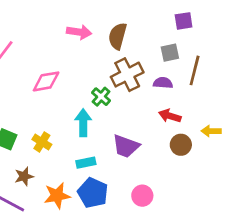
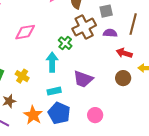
gray square: (170, 53) -> (106, 11), moved
red arrow: (170, 116) -> (124, 53), moved
orange star: (57, 196) -> (33, 115), turned -30

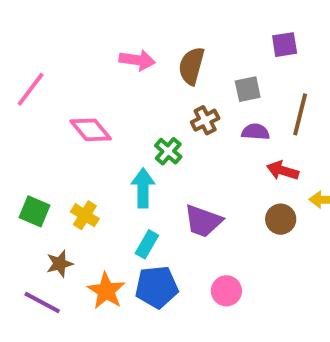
brown cross: (84, 27) -> (205, 120), size x0.6
pink diamond: (25, 32) -> (91, 130), turned 60
cyan rectangle: (54, 91) -> (147, 244), turned -48
blue pentagon: (59, 113) -> (157, 287), turned -30

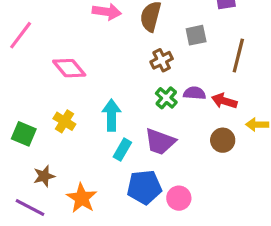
purple semicircle: (255, 132) -> (194, 93), moved
green cross: (168, 151) -> (166, 98), moved
yellow cross: (85, 215) -> (64, 121), moved
cyan rectangle: (147, 244) -> (122, 150), moved
blue pentagon: (157, 287) -> (144, 187), moved

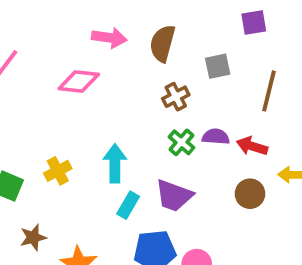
pink diamond: (69, 68) -> (79, 81), moved, turned -44
yellow cross: (64, 121) -> (58, 171), turned 30

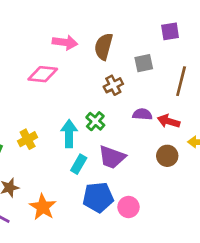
green cross: (181, 142) -> (95, 121), moved

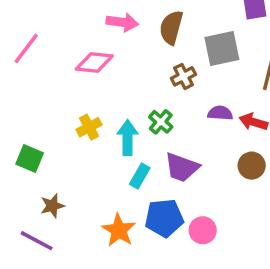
gray square: (144, 63) -> (222, 48), size x1.5
yellow cross: (28, 139) -> (89, 127), moved
orange star: (43, 207) -> (119, 230), moved

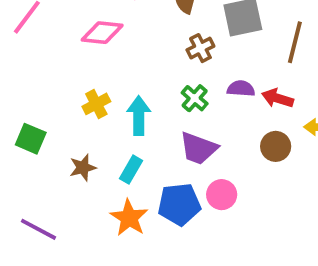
green cross: (161, 122) -> (195, 98), moved
cyan rectangle: (140, 176) -> (131, 170), moved
brown star: (52, 206) -> (83, 168), moved
pink circle: (203, 230) -> (222, 195), moved

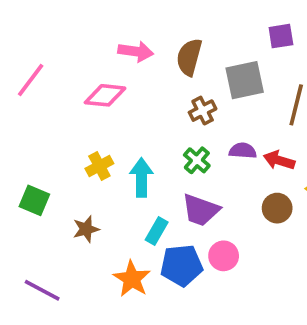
cyan rectangle: (131, 170) -> (157, 231), moved

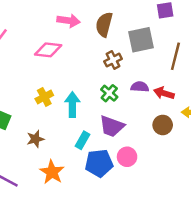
orange star: (132, 279) -> (52, 172), moved

